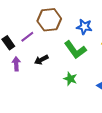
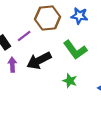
blue star: (84, 27) -> (79, 16), moved
black arrow: (41, 60) -> (39, 60), size x1.6

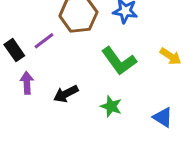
black arrow: (39, 60) -> (66, 94), moved, size x0.7

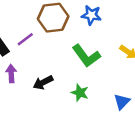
blue triangle: (163, 117) -> (122, 102), turned 42

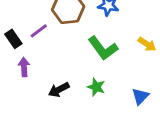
black arrow: (43, 82) -> (59, 90), moved

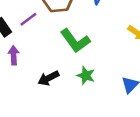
green L-shape: (103, 48) -> (75, 41), moved

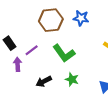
purple line: (28, 19) -> (32, 50), moved

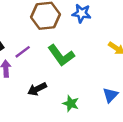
green star: (72, 79) -> (71, 103), moved

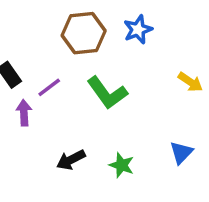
blue star: (82, 13) -> (138, 30), turned -30
black arrow: (37, 89) -> (71, 160), moved

